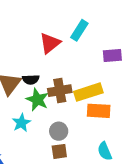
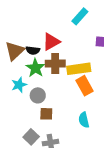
red triangle: (50, 43) -> (51, 42), moved
orange rectangle: (99, 111) -> (84, 86), turned 48
gray circle: (59, 131) -> (38, 95), moved

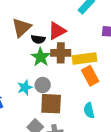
brown triangle: (15, 51) -> (21, 28), moved
cyan star: (19, 85) -> (25, 87), moved
brown square: (46, 114) -> (51, 104), size x1.6

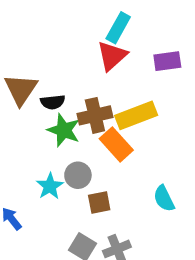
red triangle: (57, 31) -> (112, 56), moved
orange rectangle: (90, 76) -> (116, 144), moved
brown square: (51, 104) -> (99, 202), size x0.6

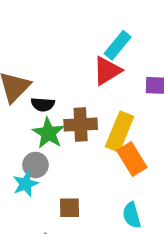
yellow rectangle: (136, 115) -> (120, 131), turned -57
orange rectangle: (116, 144) -> (132, 159), moved
gray circle: (78, 175) -> (35, 165), moved

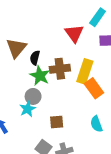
cyan rectangle: (118, 45) -> (98, 17), moved
red triangle: (107, 71) -> (74, 33), turned -30
black semicircle: (43, 104) -> (35, 58), turned 104

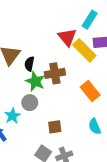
yellow rectangle: (85, 71) -> (84, 50), moved, turned -60
cyan star: (28, 109) -> (12, 116), moved

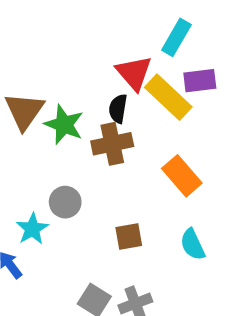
black semicircle: (29, 64) -> (118, 109), moved
green star: (35, 81) -> (64, 125), moved
brown square: (55, 127) -> (129, 237), moved

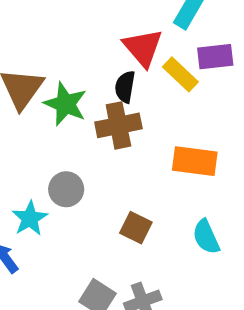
yellow rectangle: (168, 97) -> (180, 74), size x0.7
orange rectangle: (182, 176) -> (195, 161), turned -42
brown square: (129, 237) -> (136, 228), turned 36

